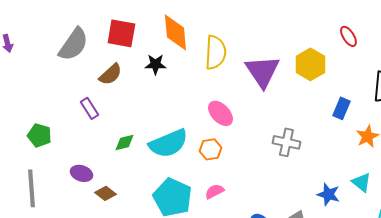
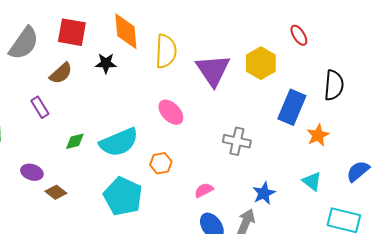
blue rectangle: (341, 108) -> (292, 107), size x1.6
orange hexagon: (210, 149) -> (161, 163), moved
pink semicircle: (214, 191) -> (204, 190), moved
blue star: (328, 194) -> (264, 193), moved, turned 30

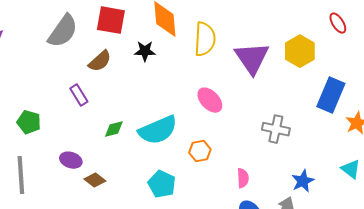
pink semicircle: (204, 190) -> (243, 178), turned 114
cyan pentagon: (123, 196) -> (162, 184), size x0.7

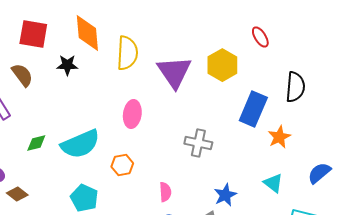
brown semicircle: (100, 61) -> (22, 75), turned -85
pink ellipse: (210, 100) -> (132, 114), turned 52

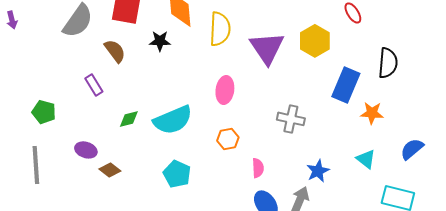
orange star: (279, 137) -> (372, 113), turned 30
orange hexagon: (122, 165) -> (228, 139), moved

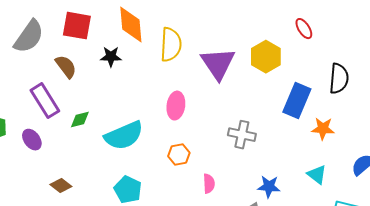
purple rectangle: (94, 85) -> (45, 101), size x1.6
green diamond: (129, 119) -> (80, 120), moved
purple ellipse: (86, 150) -> (32, 140), moved, turned 35
blue star: (318, 171) -> (269, 187), turned 30

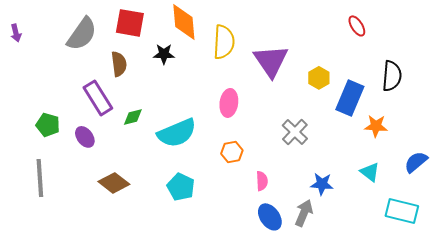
yellow hexagon: (266, 57) -> (319, 78), moved, size x0.7
brown semicircle: (66, 67) -> (119, 64), turned 30
gray cross: (242, 135) -> (295, 132), turned 32
brown diamond: (61, 186) -> (114, 183), size x1.4

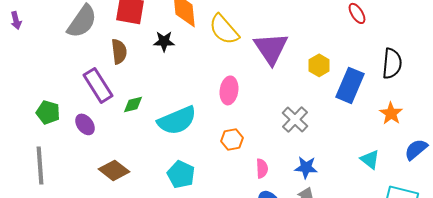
yellow semicircle: (224, 42) -> (224, 29), turned 136
orange star: (376, 126) -> (391, 113), moved, turned 30
blue star: (322, 184) -> (306, 167), moved

